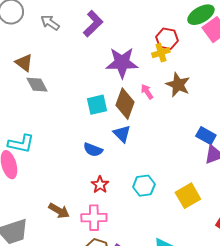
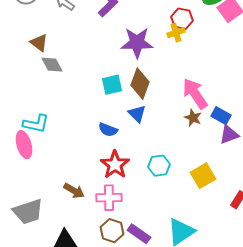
brown star: (178, 85) -> (193, 118), moved, size x0.7
pink arrow: (147, 92) -> (195, 94), moved, size x2.0
red star: (100, 185) -> (115, 165), size x1.6

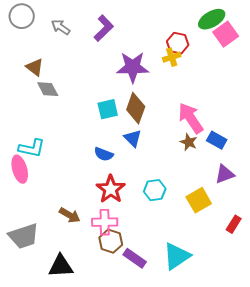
purple triangle: (229, 135) -> (225, 174), moved
brown hexagon: (112, 231) -> (111, 241), moved

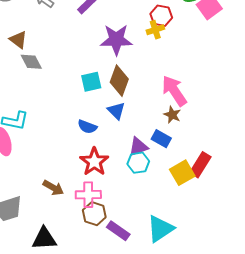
blue rectangle: (217, 140) -> (161, 139), moved
purple triangle: (225, 174) -> (138, 147), moved
red rectangle: (234, 224) -> (200, 165), moved, size x1.4

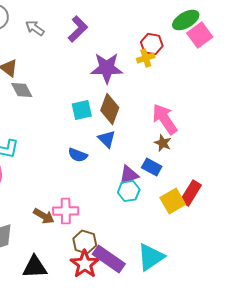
red star: (94, 162) -> (85, 264), moved
pink cross: (88, 195) -> (66, 211), moved
purple rectangle: (118, 231) -> (109, 259), size x1.4

